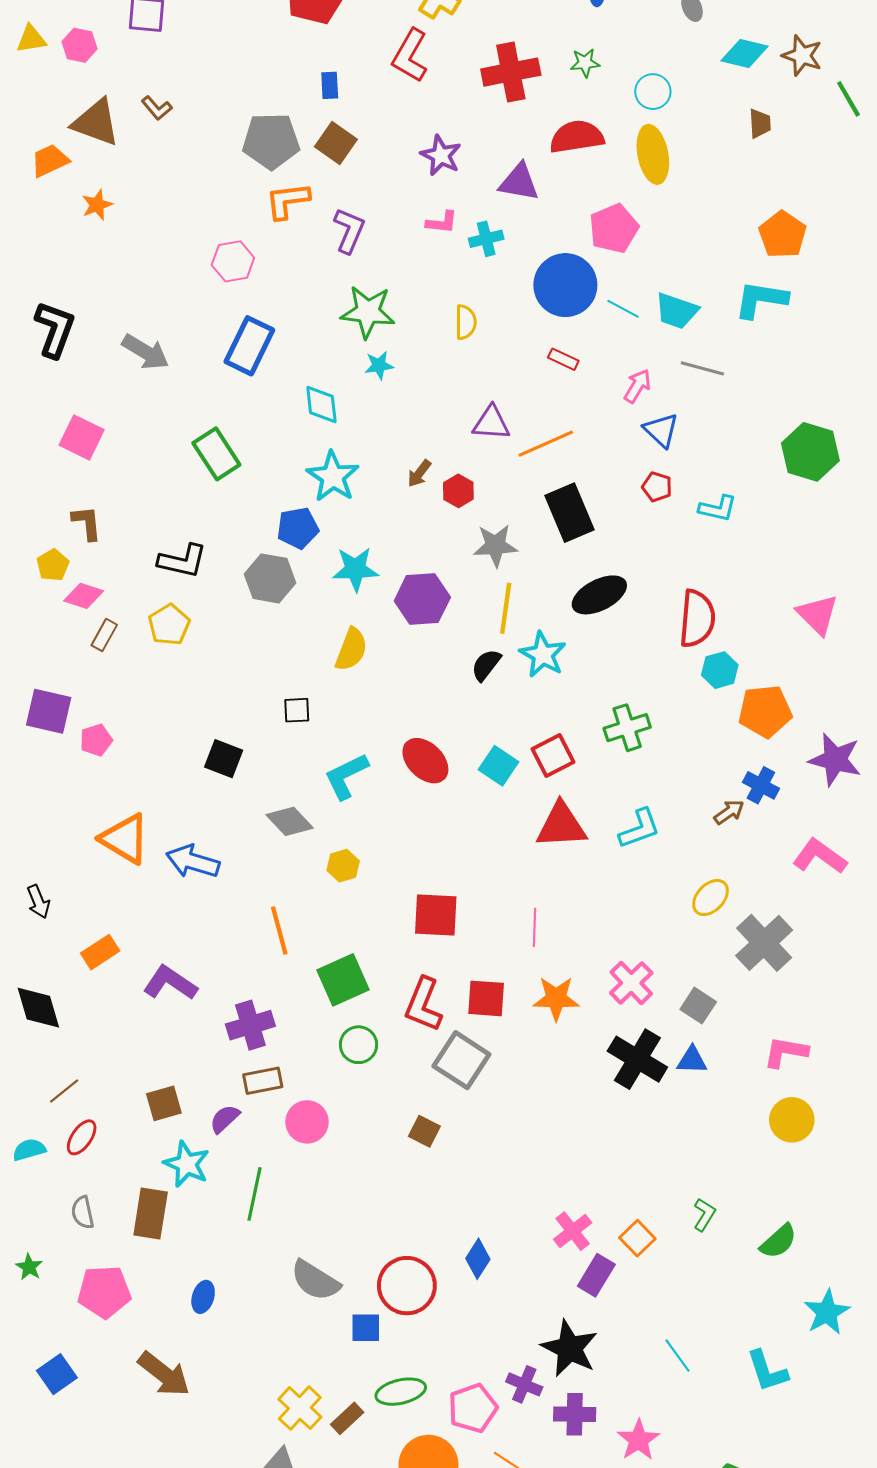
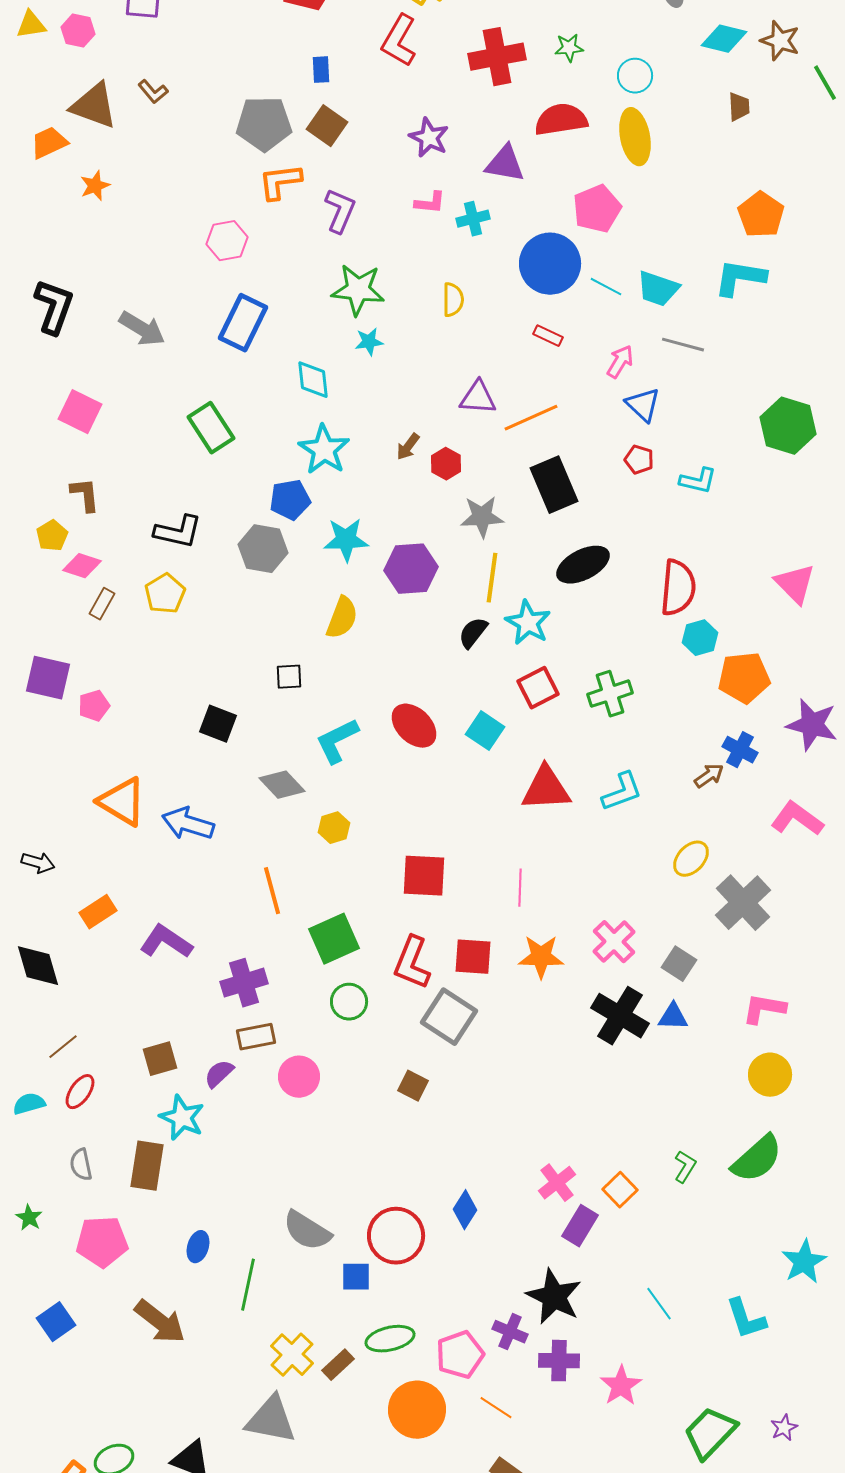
red square: (553, 755) -> (538, 688), moved
black arrow: (38, 902) -> (38, 863), turned -52
green line: (255, 1194) -> (248, 1285), moved
green semicircle: (778, 1241) -> (757, 1159), moved, size x1.4

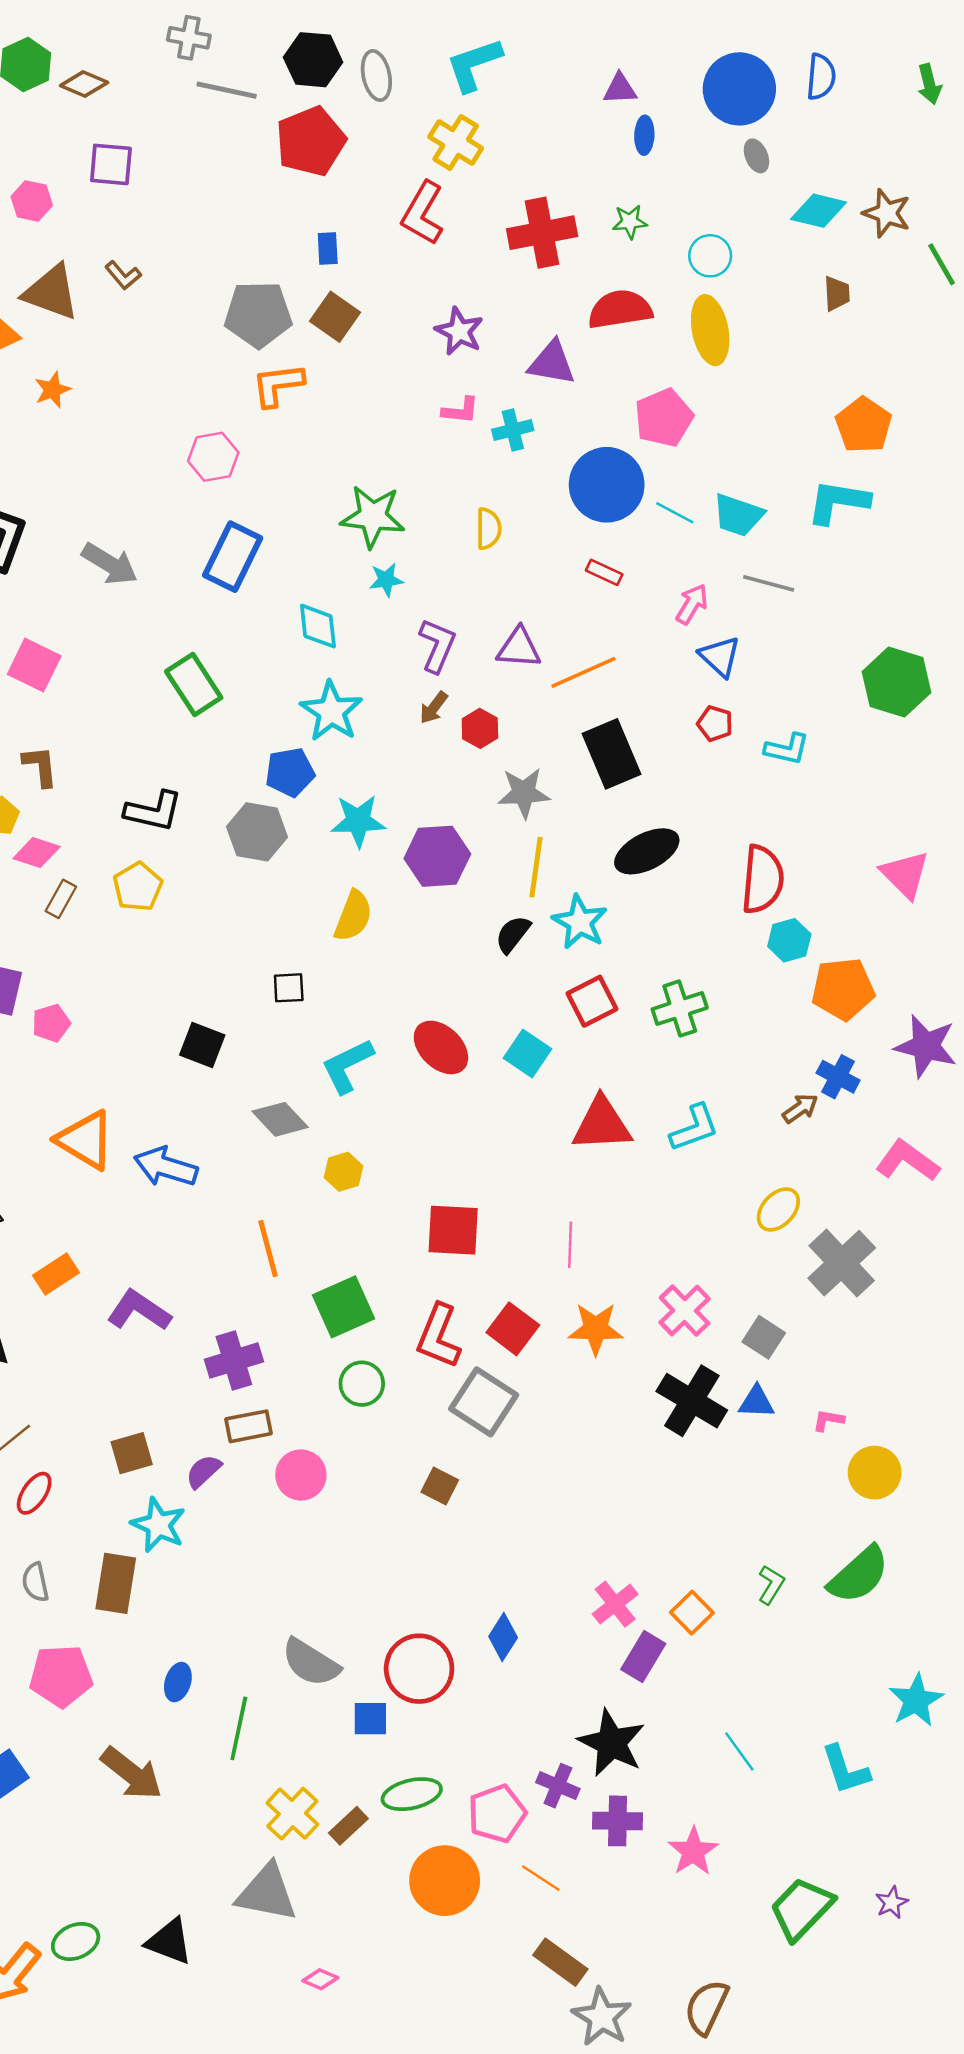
purple L-shape: (340, 211) -> (437, 646), moved
red square: (473, 957) -> (513, 1329), turned 33
pink L-shape: (764, 1009) -> (828, 1420), moved, size x0.6

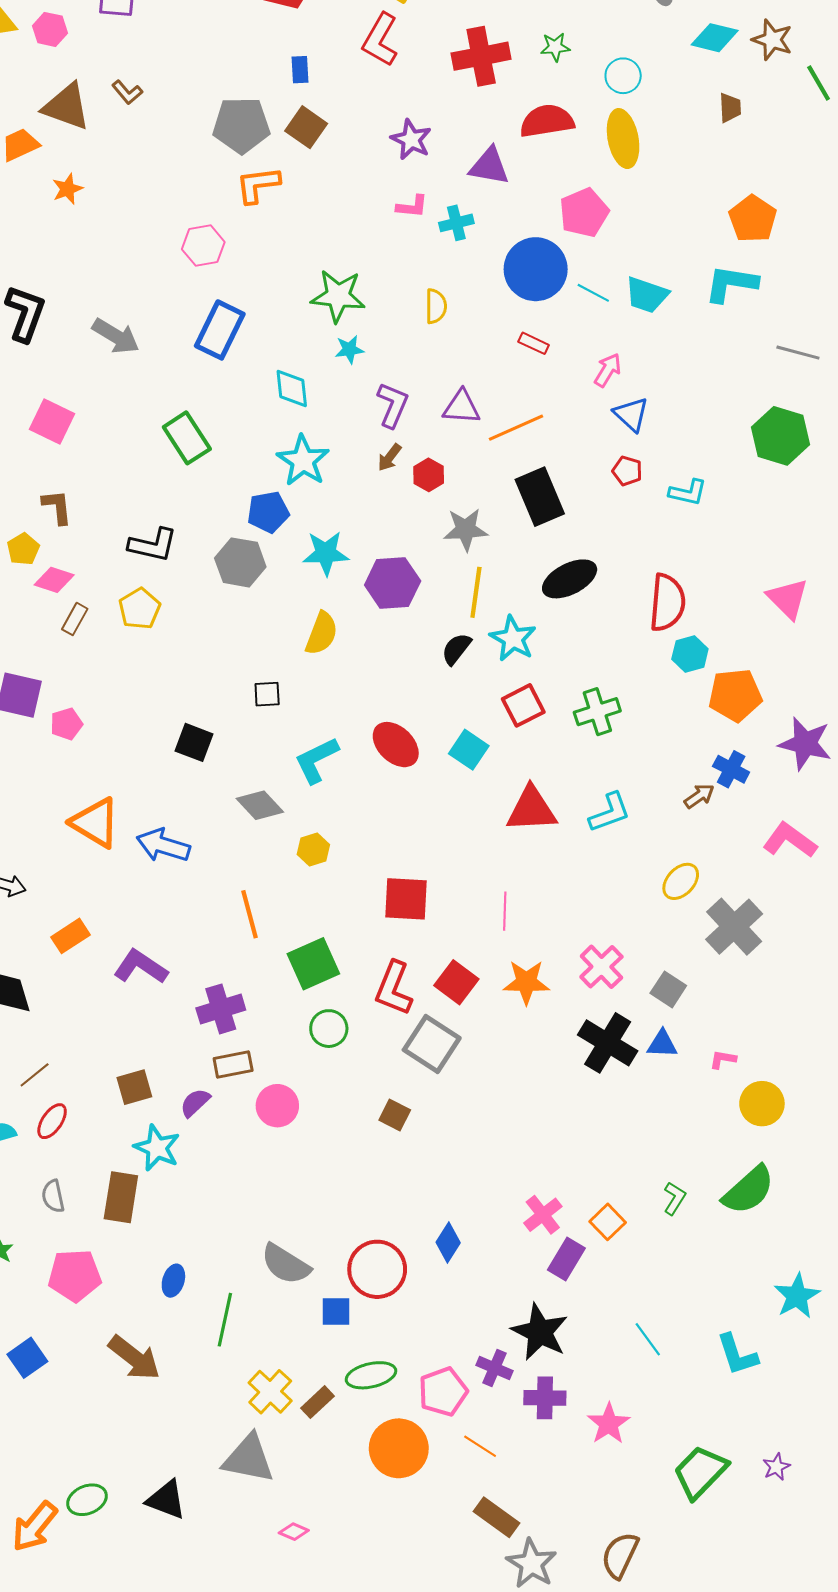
gray line: (769, 583) -> (798, 353), moved

